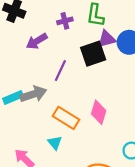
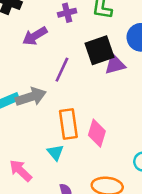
purple triangle: (107, 39) -> (115, 64), moved
pink diamond: (99, 112) -> (97, 133), moved
orange rectangle: (66, 118) -> (68, 124), turned 50

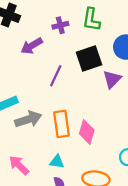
purple triangle: (115, 64) -> (112, 79), moved, turned -30
gray arrow: (31, 97) -> (28, 119), moved
cyan triangle: (55, 153) -> (57, 162), moved, turned -42

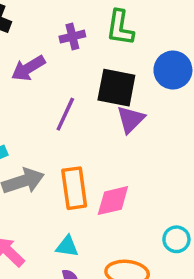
black square: (89, 59) -> (116, 88), turned 30
purple triangle: (112, 79) -> (131, 119), moved
pink diamond: (87, 132) -> (113, 201), turned 60

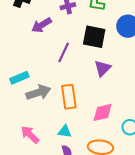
purple triangle: (131, 119) -> (103, 68), moved
pink diamond: (113, 201) -> (103, 112), moved

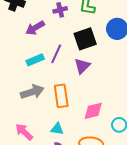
black square: (94, 37) -> (85, 39), turned -30
purple triangle: (103, 68) -> (82, 66), moved
cyan rectangle: (19, 78) -> (35, 60), moved

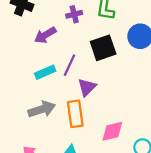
purple triangle: (82, 66) -> (87, 87), moved

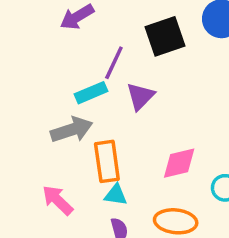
cyan rectangle: (45, 72) -> (91, 93), moved
orange rectangle: (75, 114) -> (107, 161), moved

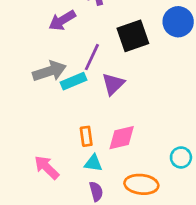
gray arrow: (72, 130) -> (49, 71), moved
orange rectangle: (107, 161) -> (86, 136), size x0.6
pink diamond: (179, 163) -> (122, 138), moved

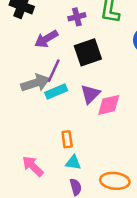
black square: (133, 36) -> (88, 52), moved
purple line: (92, 57) -> (54, 71), moved
pink diamond: (122, 138) -> (109, 105), moved

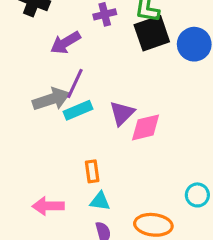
black square: (88, 52) -> (152, 33), moved
pink arrow: (33, 166) -> (48, 206), turned -45

